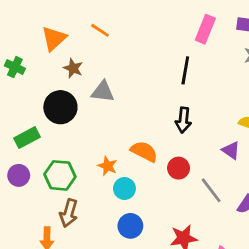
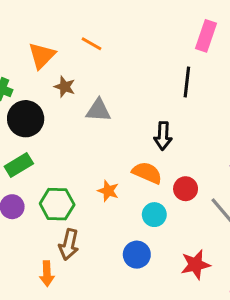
black circle: (60, 107) -> (26, 119), moved
black arrow: (183, 120) -> (163, 136), moved
cyan circle: (124, 188) -> (154, 215), moved

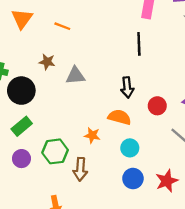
orange triangle: (42, 56) -> (22, 19), moved
red circle: (186, 189) -> (157, 106), moved
brown arrow: (69, 244) -> (80, 169), moved
blue circle: (137, 255) -> (133, 179), moved

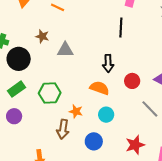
orange star: (92, 135) -> (76, 111), moved
green hexagon: (55, 151) -> (50, 93), moved
blue circle: (133, 179) -> (94, 141), moved

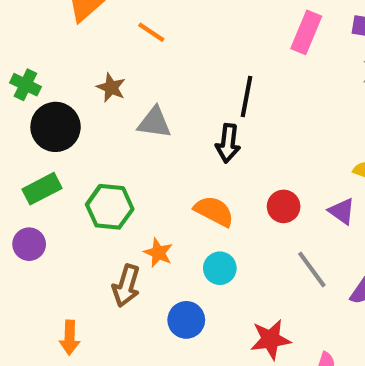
black line: (121, 28) -> (247, 97), moved
black arrow: (108, 63) -> (228, 143), moved

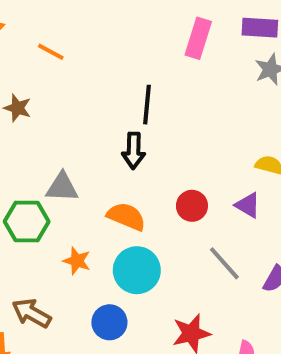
gray triangle: (154, 122) -> (62, 187), moved
cyan circle: (220, 268) -> (137, 270), size x1.5
brown arrow: (126, 286) -> (32, 313), moved, turned 108

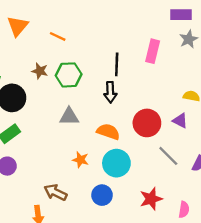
pink rectangle: (198, 38) -> (153, 51), moved
red circle: (192, 206) -> (147, 123), size x1.5
green hexagon: (27, 221) -> (69, 75), moved

